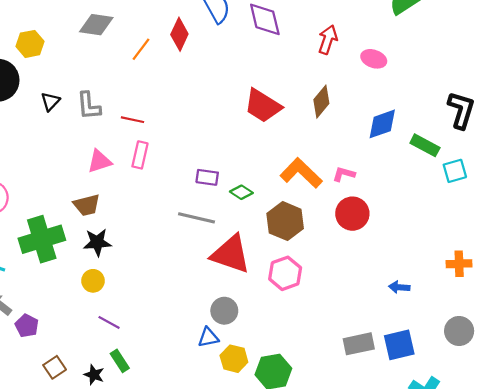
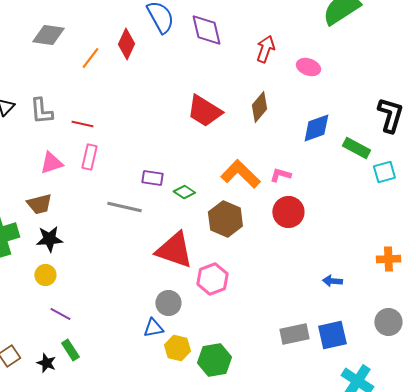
gray line: (197, 218) -> (124, 207), moved
pink hexagon: (285, 273) -> (212, 279), moved

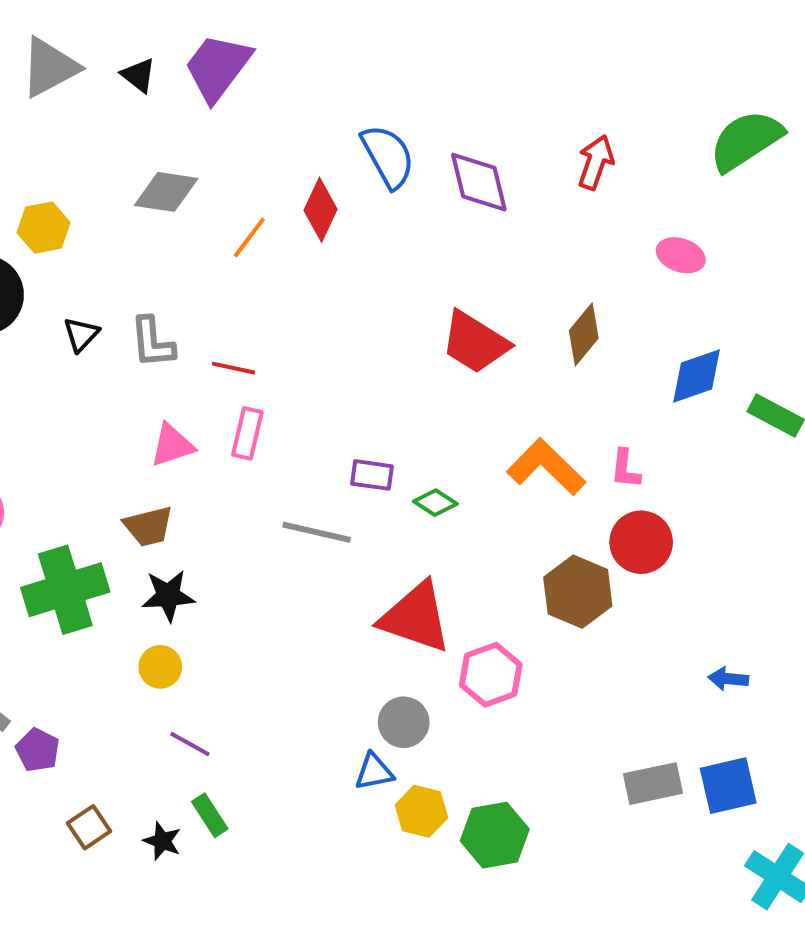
red arrow: (265, 49) -> (596, 162), moved
pink L-shape: (280, 175) -> (625, 469), turned -100
brown hexagon: (225, 219) -> (578, 592), moved

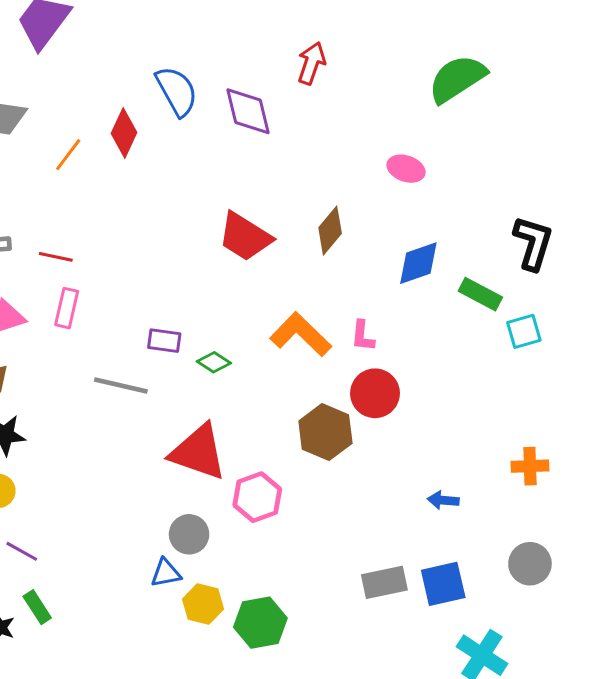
red arrow: (596, 162) -> (311, 63), moved

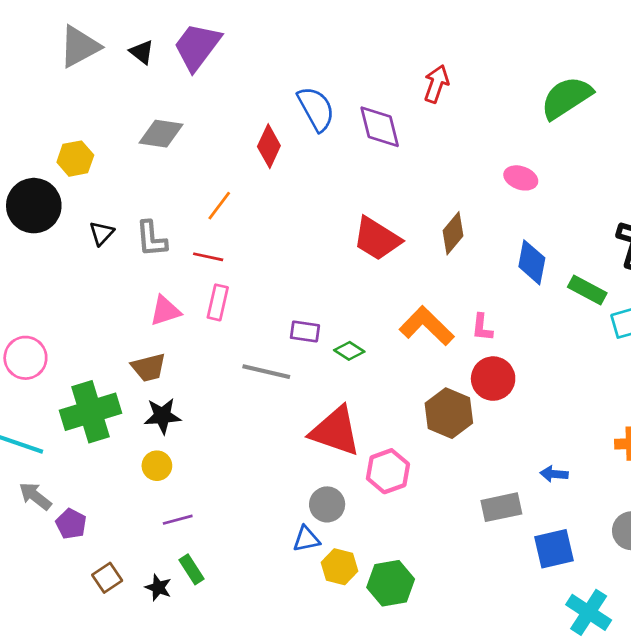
orange line: (68, 155) -> (219, 206), moved
blue diamond: (418, 263) -> (532, 262), turned -60
purple line: (22, 551) -> (178, 520), turned -44
gray rectangle: (384, 582) -> (501, 507), moved

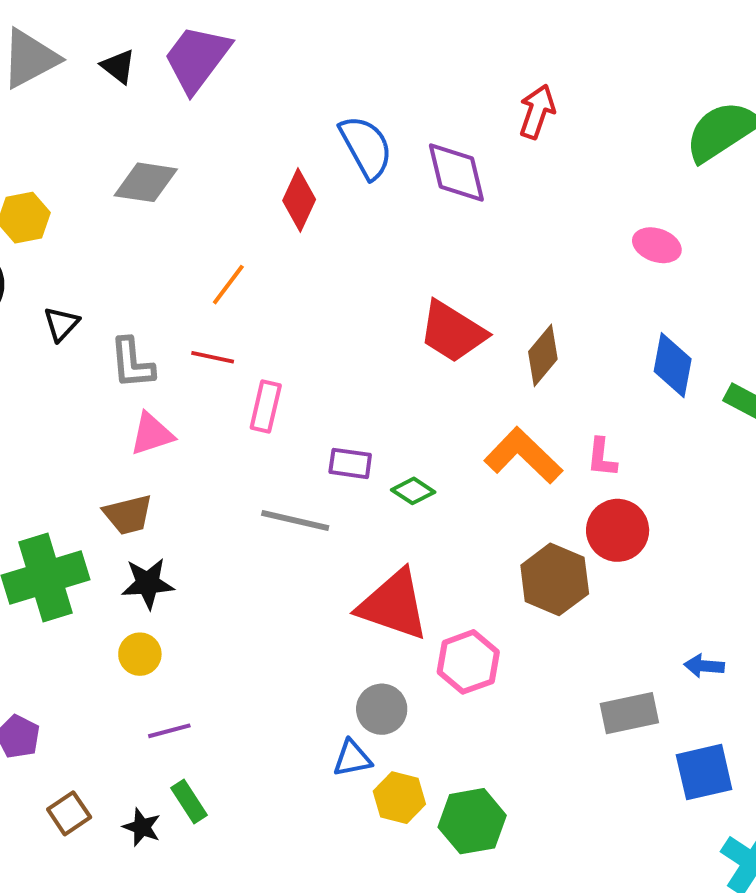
brown diamond: (453, 233) -> (543, 355), moved
gray L-shape: (151, 239) -> (132, 363), moved
pink rectangle: (218, 302) -> (266, 406), moved

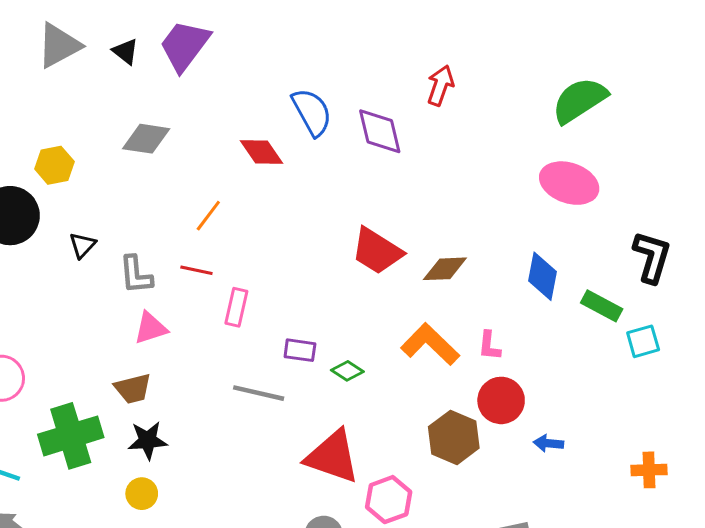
red diamond: (299, 200) -> (262, 152), turned -60
pink ellipse: (657, 245) -> (569, 183), moved, size x1.6
brown diamond: (543, 355) -> (445, 269), turned 48
blue arrow: (704, 666) -> (548, 443), moved

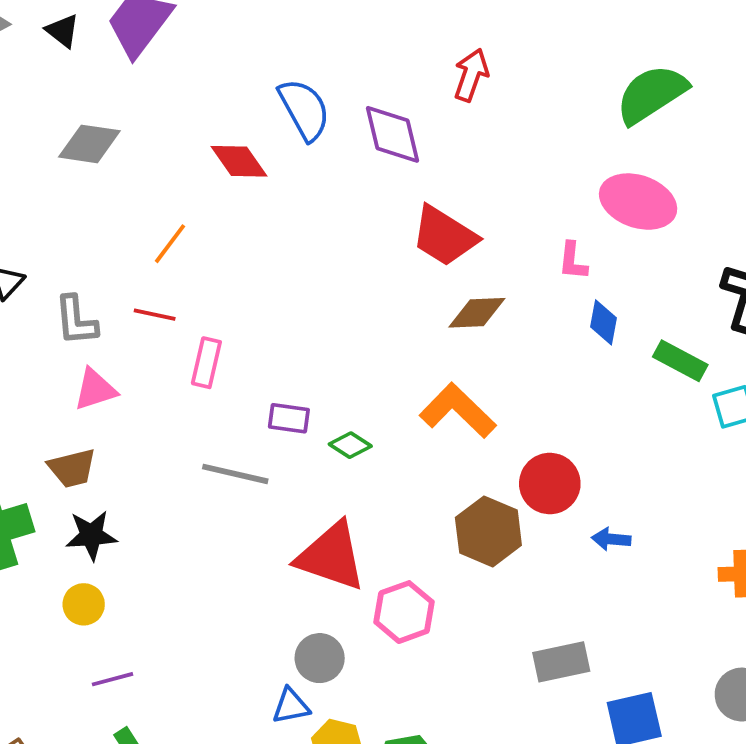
red trapezoid: (377, 251) -> (444, 236), moved
blue diamond: (542, 276) -> (604, 322), size x0.7
pink L-shape: (489, 346) -> (573, 261), moved

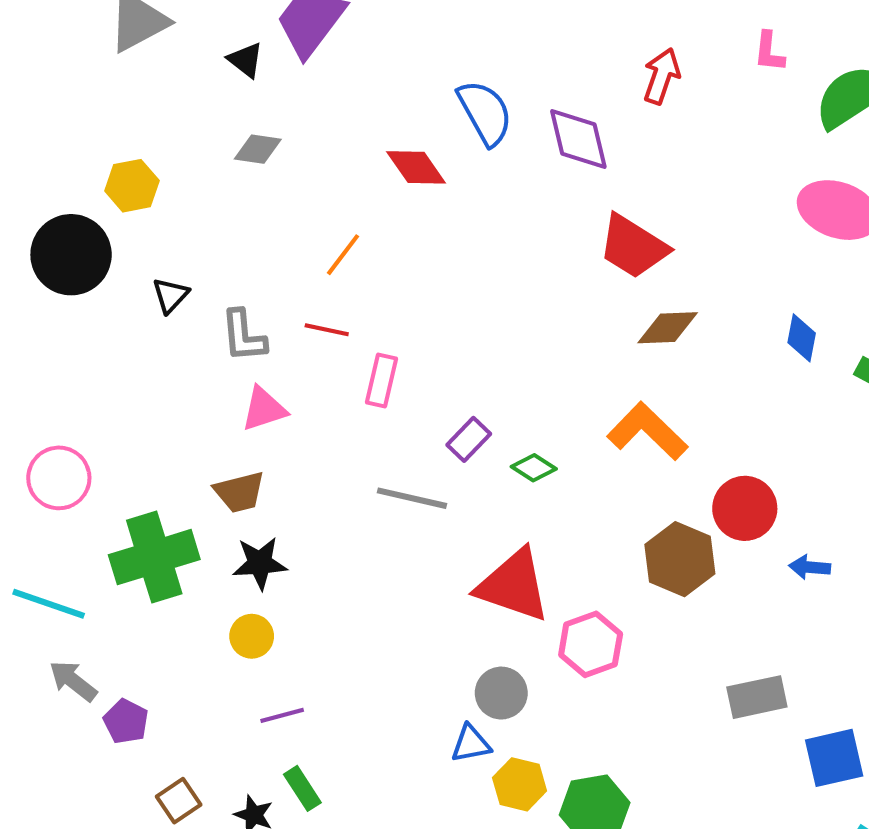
black triangle: (63, 31) -> (246, 60), moved
gray diamond: (89, 144) -> (258, 149), size x0.7
pink L-shape: (573, 261) -> (769, 52), moved
purple rectangle: (289, 418) -> (469, 439), turned -54

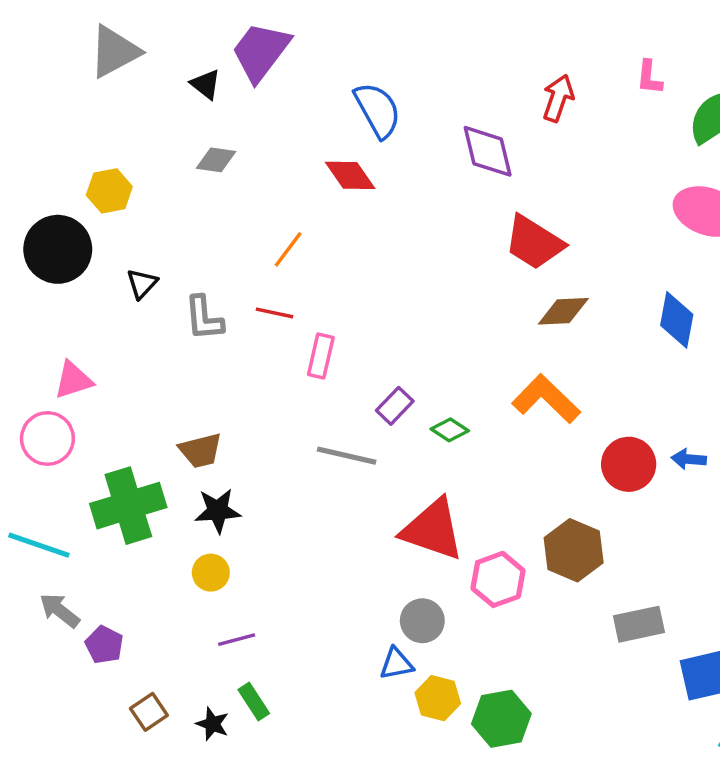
blue semicircle: (485, 113) -> (378, 110), moved
blue diamond: (802, 338) -> (677, 320), size x1.4
pink triangle: (264, 409) -> (73, 380), moved
brown hexagon: (680, 559) -> (574, 550), moved
blue arrow: (810, 567) -> (689, 459), moved

